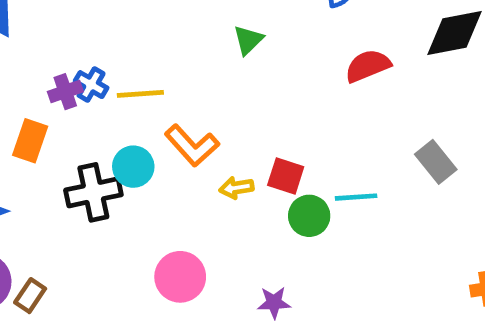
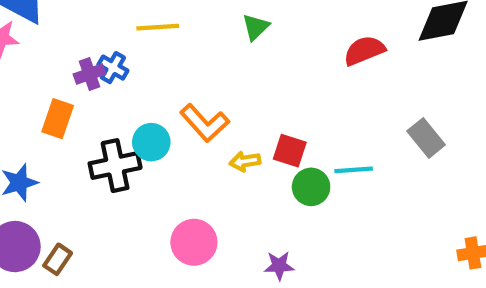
yellow line: (140, 94) -> (158, 27), moved

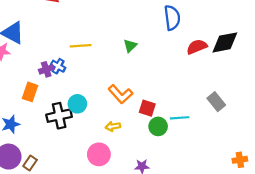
red semicircle: (364, 51) -> (197, 47), moved
orange L-shape: (205, 123) -> (120, 94), moved
yellow arrow: (245, 161) -> (113, 126), moved

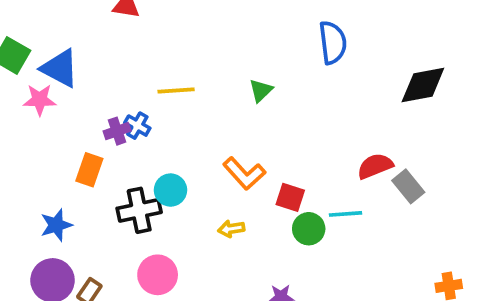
red semicircle: (197, 47) -> (375, 166), moved
pink circle: (99, 154) -> (158, 275), moved

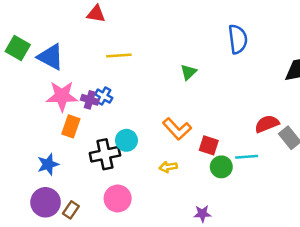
yellow line: (176, 91) -> (119, 56), moved
pink star: (40, 100) -> (62, 96), moved, size x1.4
purple cross: (117, 131) -> (90, 100), turned 36

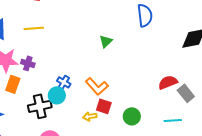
yellow line: (119, 56) -> (34, 28), moved
blue cross: (104, 96) -> (64, 82), moved
red square: (209, 145) -> (104, 106), moved
cyan line: (247, 157) -> (173, 120), moved

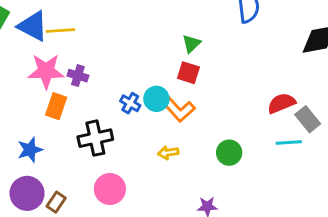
yellow line: (34, 28) -> (60, 31), moved
cyan circle: (57, 95) -> (156, 99), moved
red square: (104, 106) -> (188, 73), moved
cyan line: (173, 120) -> (289, 142), moved

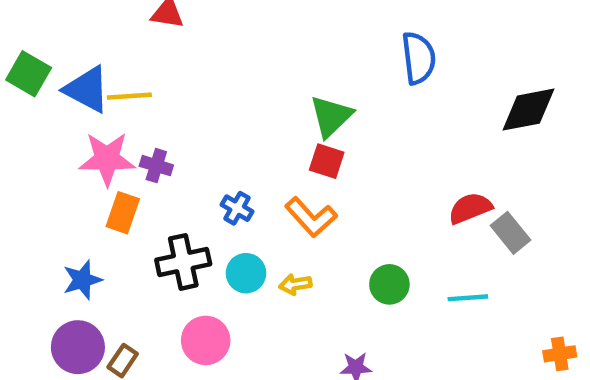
green triangle: (191, 44) -> (331, 116), size x1.5
cyan circle: (156, 99) -> (246, 273), moved
cyan line: (289, 142) -> (468, 298), moved

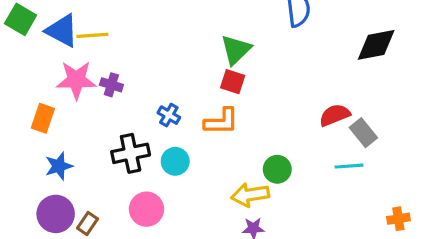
orange rectangle: (123, 213) -> (43, 118), moved
orange L-shape: (311, 217) -> (221, 121), turned -48
yellow arrow: (295, 284) -> (250, 195), moved, size x1.6
cyan line: (468, 298) -> (349, 166), moved

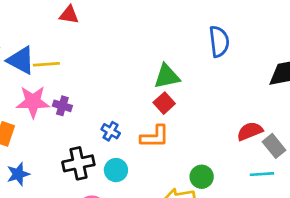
green triangle: (236, 50) -> (167, 76), turned 32
red square: (233, 82) -> (164, 103), turned 30

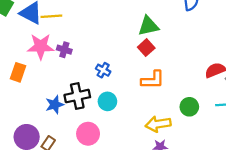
orange L-shape: (155, 137) -> (153, 80), moved
blue star: (18, 174) -> (55, 105), moved
green circle: (202, 177) -> (189, 107), moved

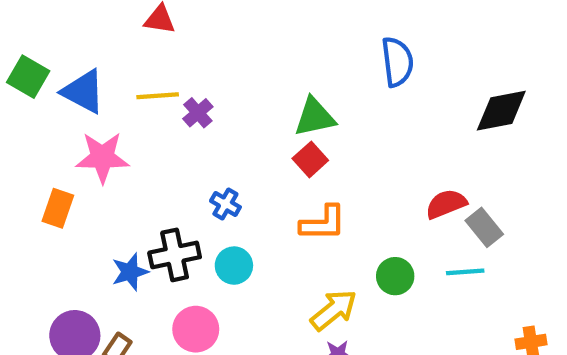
yellow line: (51, 16) -> (158, 96), moved
purple cross: (64, 50) -> (198, 113), moved, turned 32
yellow arrow: (158, 124) -> (334, 310), turned 150

